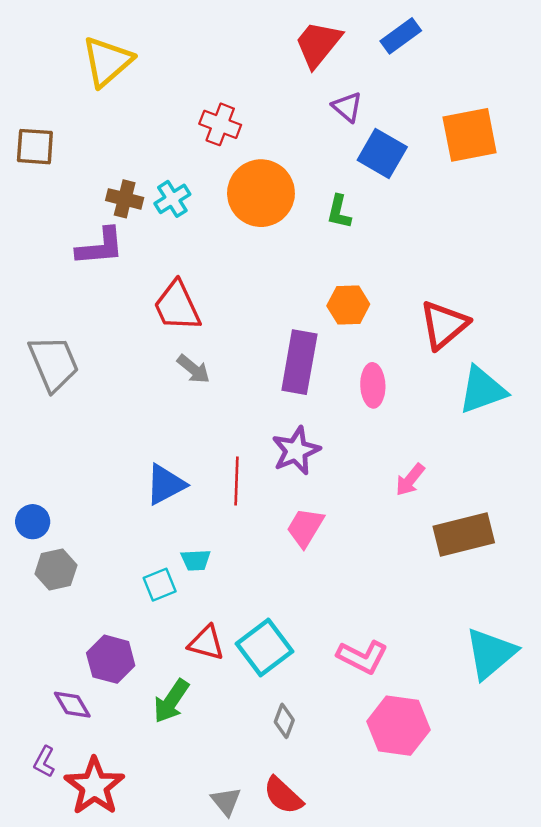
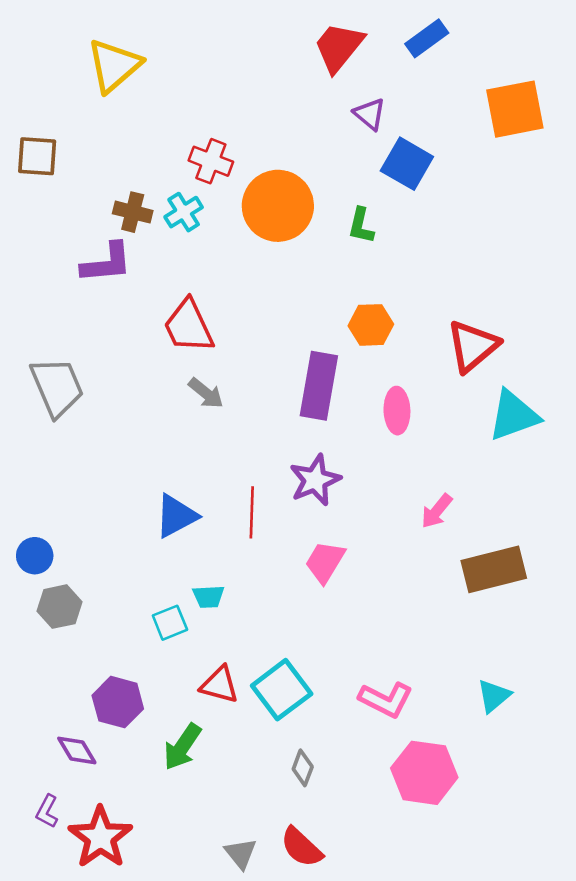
red cross: (220, 124) -> (211, 161), moved
orange square: (470, 135) -> (515, 109), moved
cyan triangle: (491, 653) -> (494, 696), moved, size x0.6

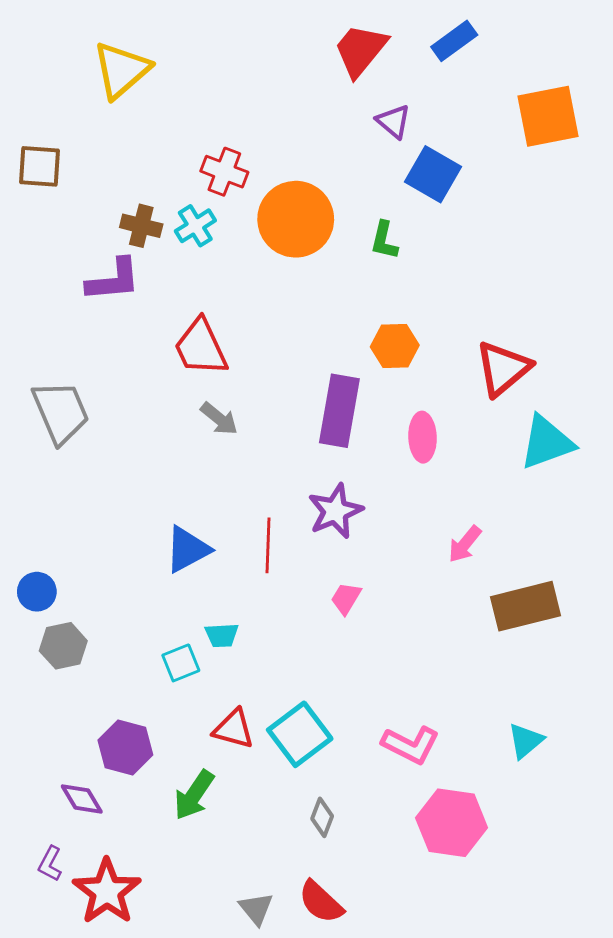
pink trapezoid: (325, 562) -> (346, 598), size x0.7

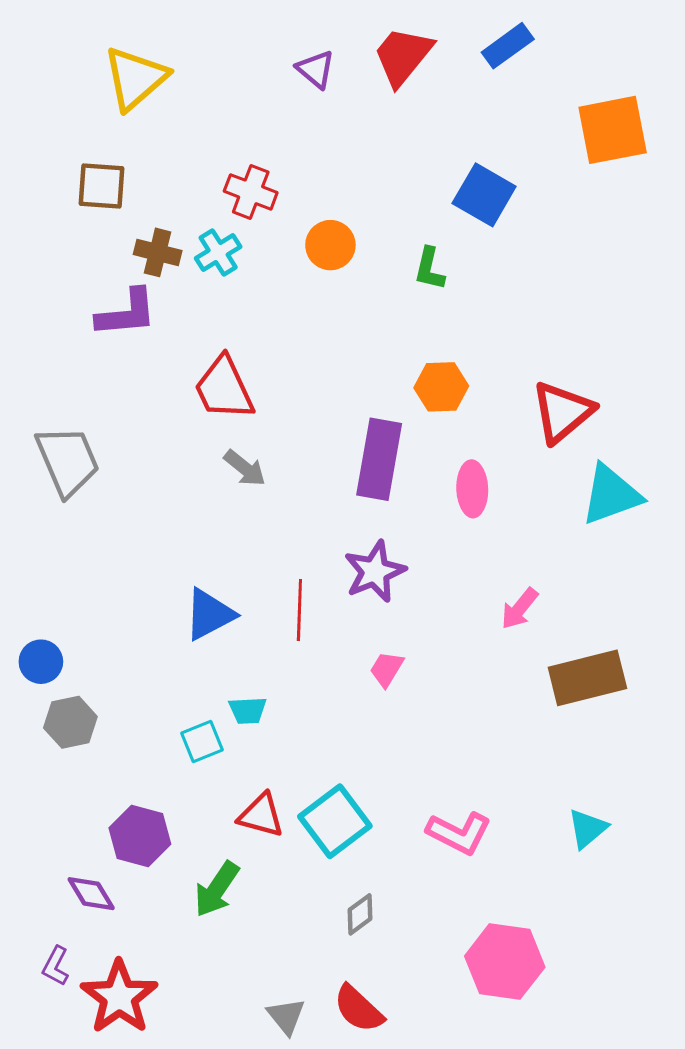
purple triangle: (393, 121) -> (316, 69), moved
brown square: (39, 166) -> (101, 186), moved
orange circle: (296, 219) -> (330, 245), size x0.6
gray diamond: (322, 817) -> (360, 914), turned 33
pink hexagon: (452, 823) -> (505, 962), moved

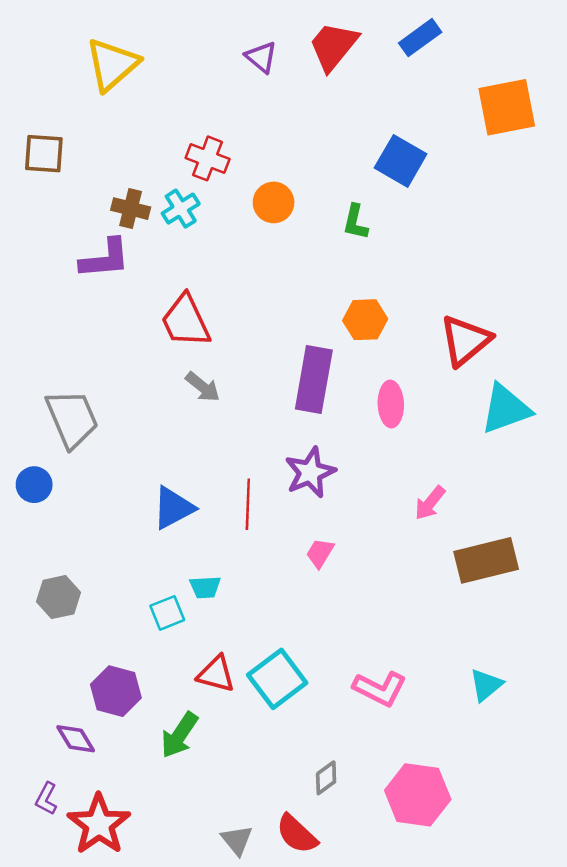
brown square: (101, 186) -> (44, 154), moved
gray trapezoid: (67, 461) -> (72, 419), moved
blue circle: (41, 662) -> (34, 485), moved
gray diamond: (360, 914) -> (326, 778), moved

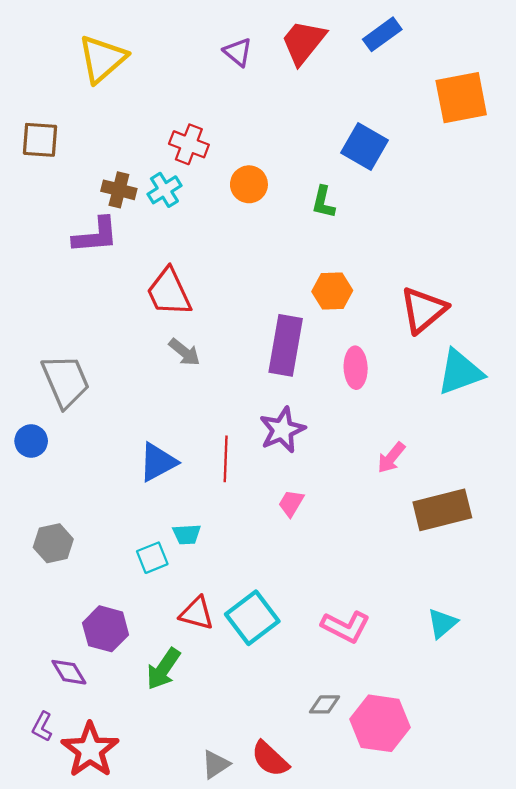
gray diamond: (326, 778) -> (324, 704), moved, turned 36
gray triangle: (237, 840) -> (216, 764), turned 36

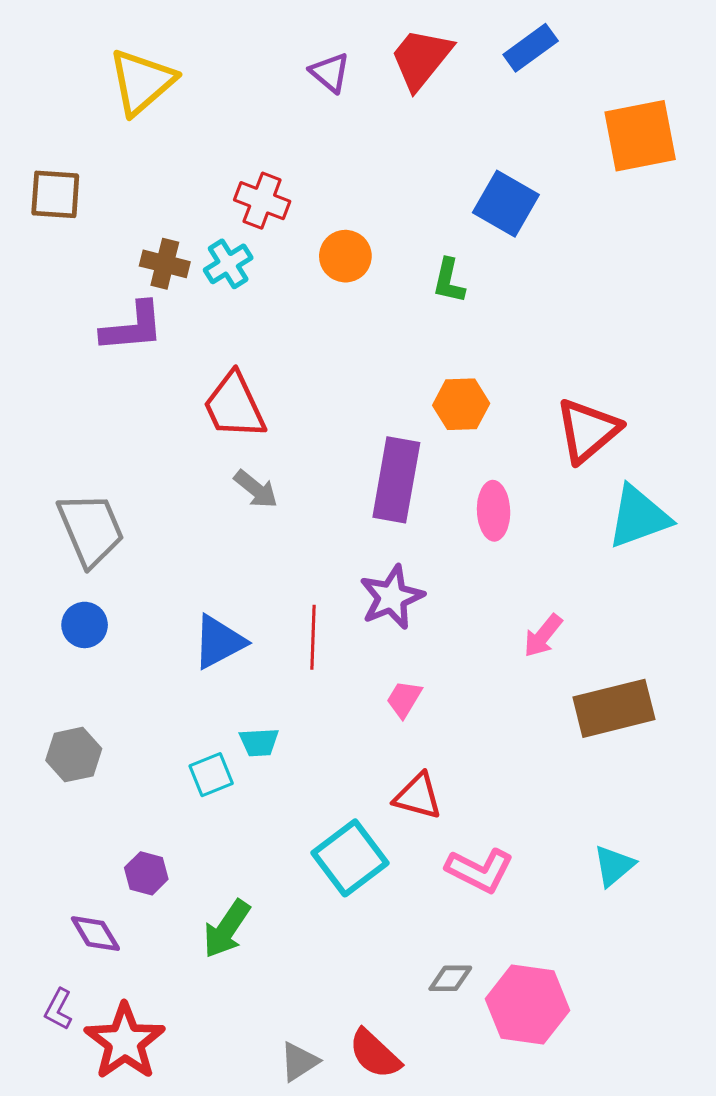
blue circle: (31, 441) -> (85, 625), moved
red triangle: (197, 613) -> (418, 796), moved
purple hexagon: (106, 629) -> (146, 873), size x0.7

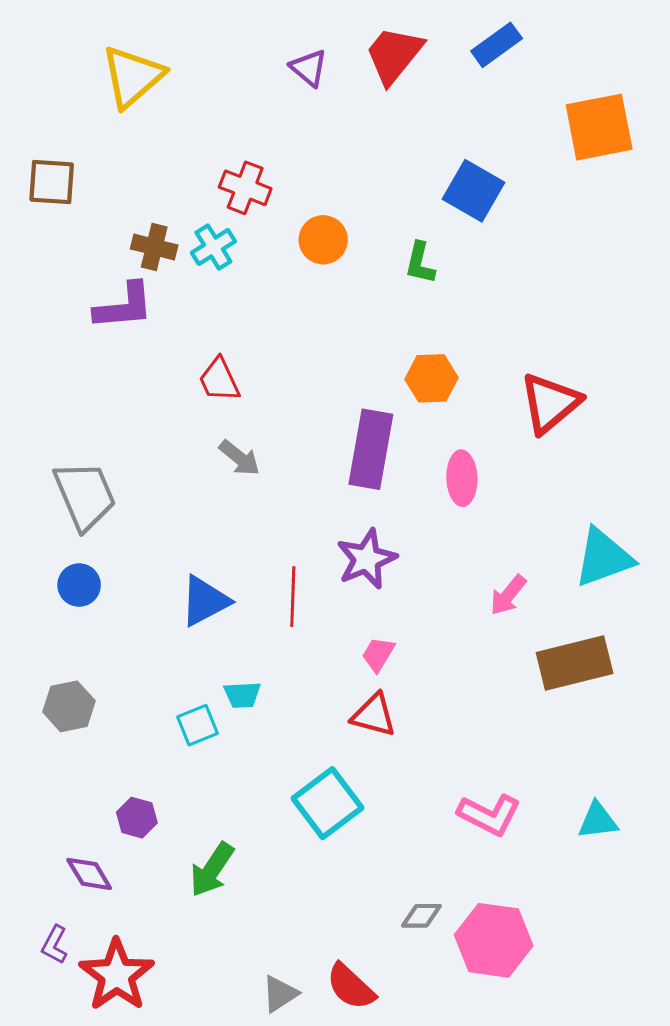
red trapezoid: (234, 406) -> (219, 380), size x0.7
cyan triangle: (639, 517) -> (603, 558), moved
red triangle: (418, 796) -> (374, 715), moved
cyan triangle: (614, 866) -> (598, 820), moved, turned 33
pink L-shape: (480, 870) -> (489, 815), moved

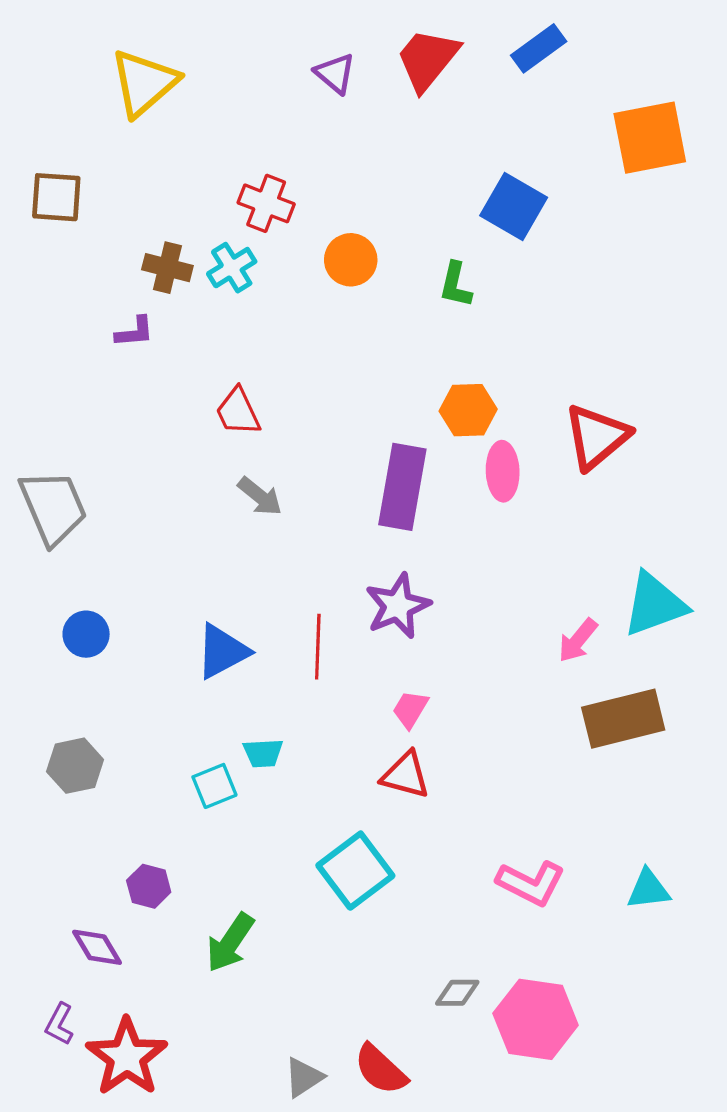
purple L-shape: (124, 306) -> (135, 332), size x0.6
pink ellipse: (462, 478) -> (503, 471), moved
gray trapezoid: (85, 495) -> (53, 507), moved
pink arrow: (508, 595) -> (578, 640), moved

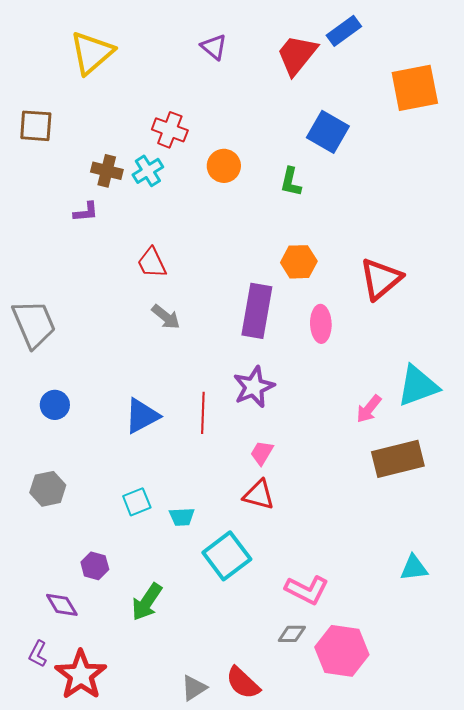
red trapezoid: (427, 59) -> (297, 55), moved
pink ellipse: (503, 471) -> (321, 324), moved
cyan trapezoid: (263, 753) -> (182, 517), moved
pink L-shape: (531, 883) -> (307, 590), moved

